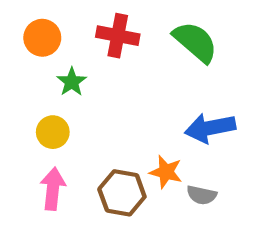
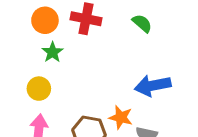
orange circle: (42, 38) -> (45, 20), moved
green semicircle: (195, 42) -> (142, 23), size x0.6

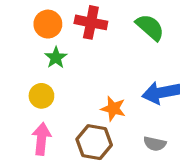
green semicircle: (142, 23) -> (150, 27), size x1.4
orange star: (121, 117) -> (113, 109), moved

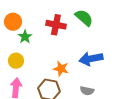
red cross: (91, 22) -> (56, 25), moved
orange circle: (48, 24) -> (13, 22), moved

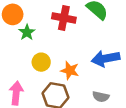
yellow circle: (16, 61) -> (41, 62), moved

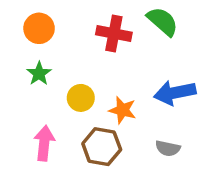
green star: (27, 32) -> (39, 74), moved

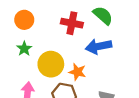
blue arrow: (175, 93) -> (98, 46), moved
yellow circle: (81, 98) -> (51, 64), size x1.5

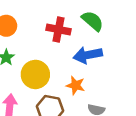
orange star: (77, 72) -> (76, 85), moved

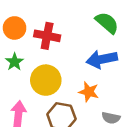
red cross: (58, 29) -> (47, 36), moved

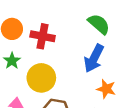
blue arrow: (102, 59) -> (94, 58), turned -52
orange star: (89, 92) -> (106, 89), moved

